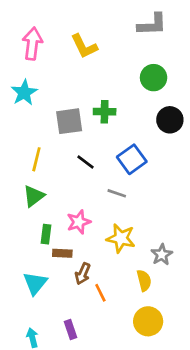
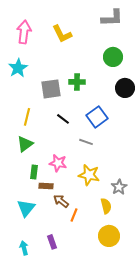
pink star: (79, 222) -> (58, 163), turned 30
brown arrow: (83, 274) -> (61, 201), turned 105
orange line: (100, 293) -> (74, 215), turned 48

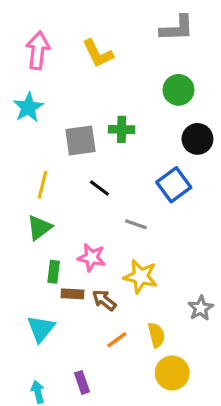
blue square: (97, 117) -> (174, 185), moved
gray star: (119, 187) -> (201, 308), moved
brown arrow: (61, 201) -> (104, 300), moved
yellow semicircle: (106, 206) -> (156, 335), moved
orange line: (74, 215) -> (117, 340), turned 32

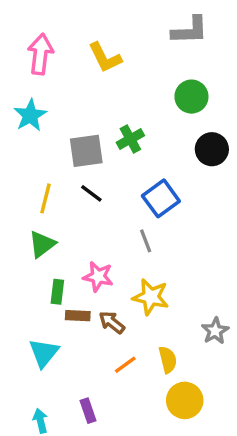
green cross: (122, 129) -> (130, 139), turned -30
blue square: (174, 185) -> (161, 198), moved
black line: (99, 188) -> (91, 193), moved
gray line: (136, 224) -> (146, 241), turned 50

